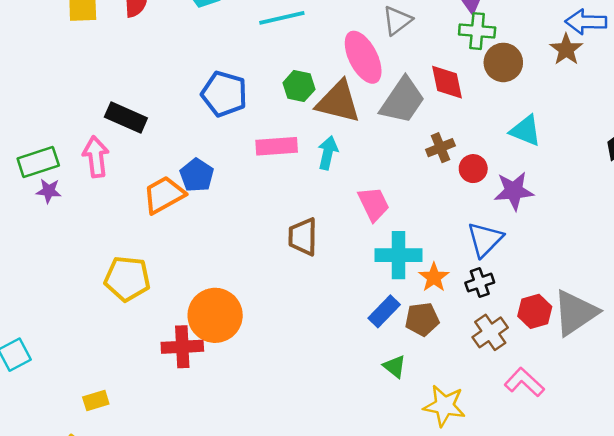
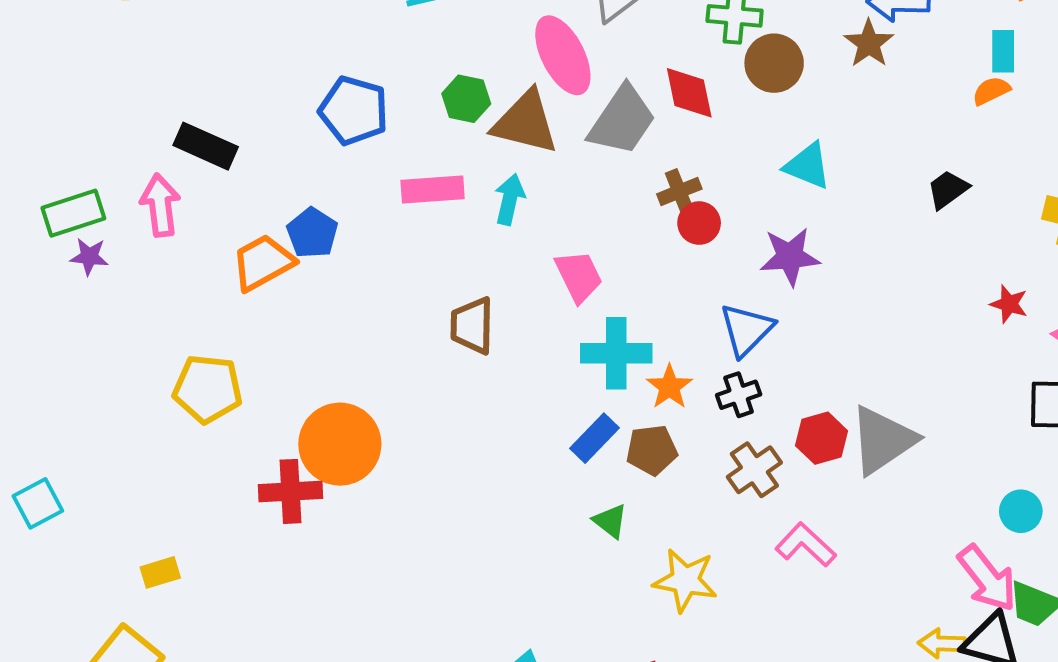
red circle: (473, 169) -> (699, 223), moved

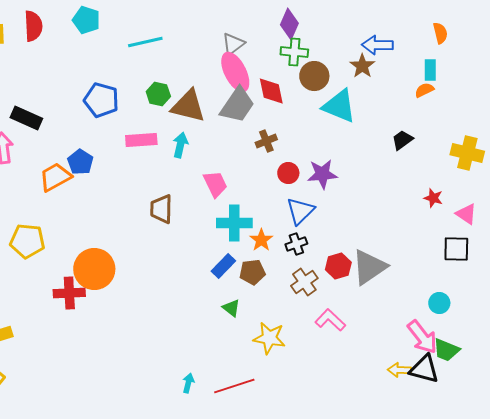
pink ellipse: (563, 55) -> (235, 72), moved
cyan triangle: (808, 166) -> (339, 106), moved, size x1.4
red circle: (699, 223) -> (288, 173), moved

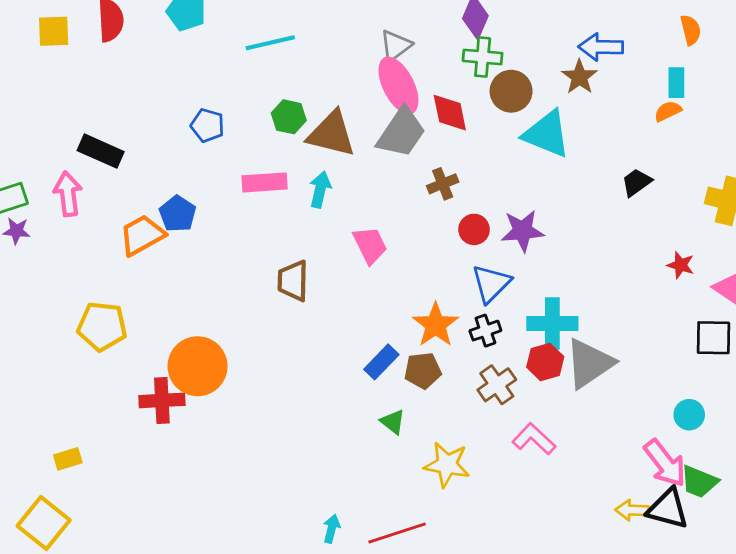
blue pentagon: (101, 100) -> (208, 125), size x0.7
cyan cross: (234, 223) -> (552, 323), moved
orange star: (261, 240) -> (436, 325), size x1.4

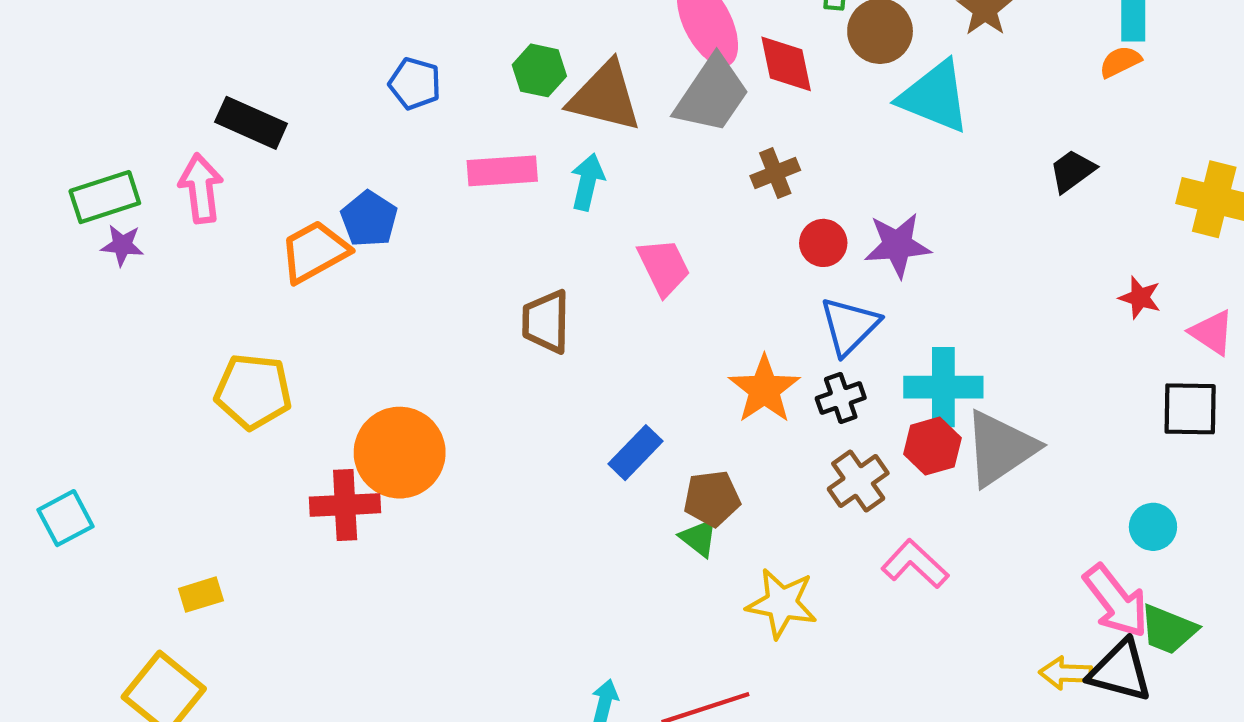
blue rectangle: (381, 362) -> (635, 453), moved
brown pentagon: (423, 371) -> (712, 498), moved

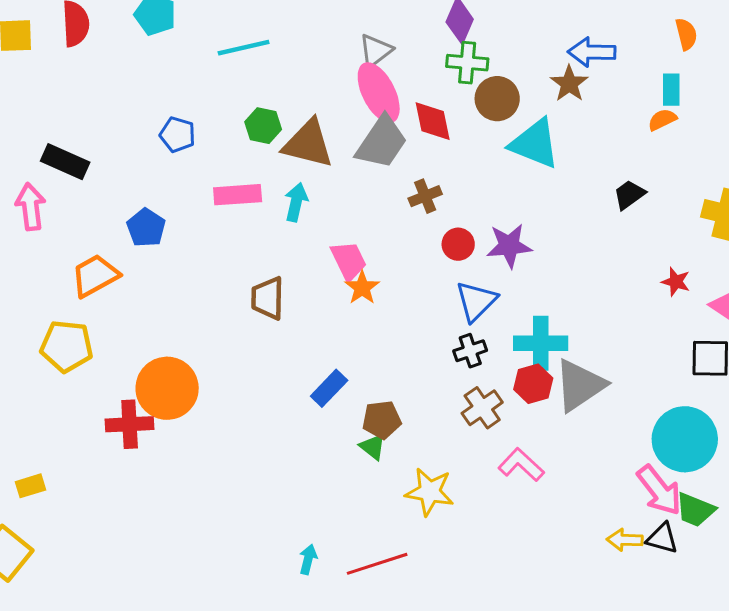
orange trapezoid: (314, 252) -> (95, 276), moved
orange star: (764, 389) -> (362, 288), moved, size x0.7
cyan circle: (1153, 527) -> (685, 439), size x2.0
black triangle: (1120, 671) -> (662, 538), size x0.7

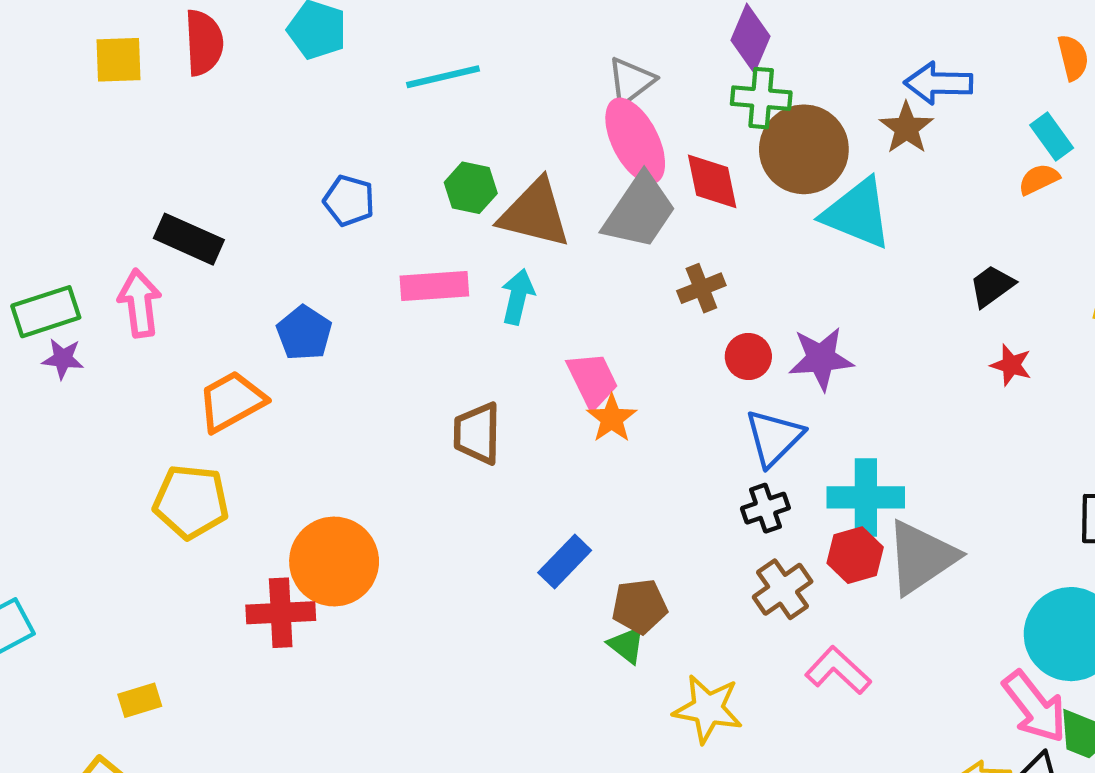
cyan rectangle: (671, 90) -> (1052, 137), turned -36
brown circle: (497, 99) -> (804, 149), size x1.4
red star: (676, 282) -> (1011, 365), moved

